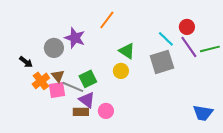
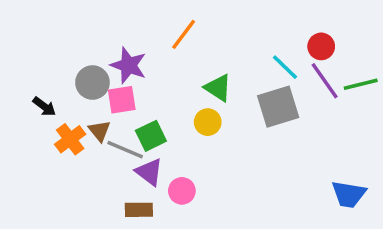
pink square: (57, 90) -> (122, 100), moved
brown rectangle: (81, 112) -> (139, 210), moved

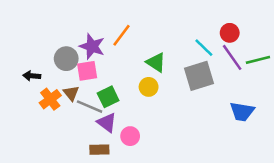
orange line: (184, 34) -> (122, 35), moved
black arrow: (44, 107) -> (32, 76), turned 147
blue trapezoid: (349, 194) -> (242, 112), moved

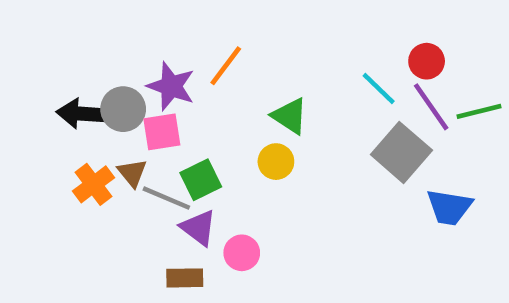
black arrow: (32, 76) -> (82, 114), moved, size x1.5
gray square: (199, 76) -> (401, 152), moved, turned -32

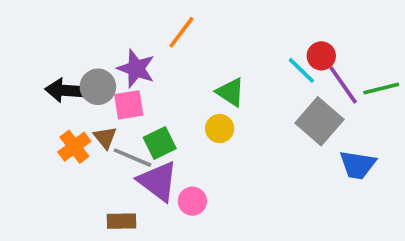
red circle: (427, 61) -> (321, 56), moved
orange line: (226, 66) -> (181, 32), moved
purple triangle: (198, 228) -> (158, 181), size x1.4
brown rectangle: (185, 278) -> (122, 221), moved

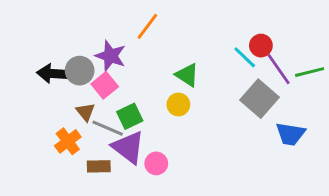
pink square: (129, 105) -> (105, 85), turned -30
orange cross: (74, 147) -> (68, 141), moved
brown rectangle: (122, 221) -> (99, 166), moved

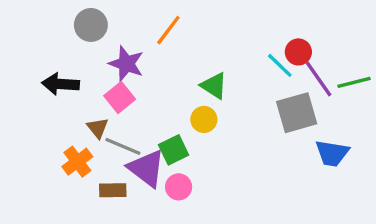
gray circle: (80, 71) -> (91, 25), moved
gray square: (259, 99) -> (297, 113), turned 33
green square: (130, 116) -> (174, 150), moved

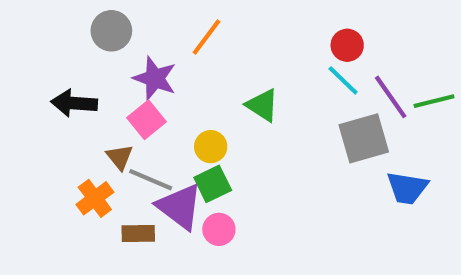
red circle: (298, 52) -> (347, 45), moved
yellow circle: (204, 119) -> (211, 147), moved

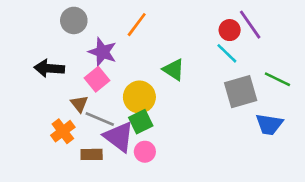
purple line: (391, 97) -> (250, 25), moved
green line: (434, 101) -> (277, 79), moved, turned 40
yellow circle: (211, 147) -> (139, 97), size x1.5

